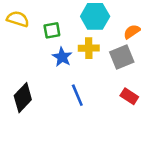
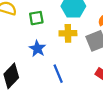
blue star: (62, 57) -> (37, 49), moved

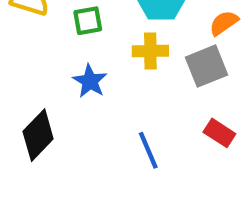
blue line: (58, 74) -> (148, 150), moved

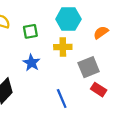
gray square: (207, 66) -> (89, 67), moved

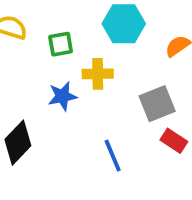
yellow cross: (63, 47) -> (98, 74), moved
blue star: (31, 63) -> (62, 96), turned 30

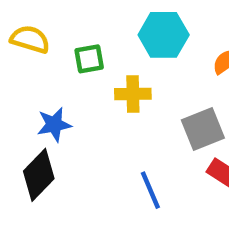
blue star: (62, 96) -> (54, 125), moved

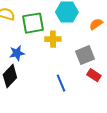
green square: (89, 59) -> (33, 23), size x1.6

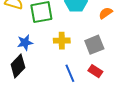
yellow cross: (53, 39) -> (62, 41), moved
red rectangle: (94, 75) -> (95, 71), moved

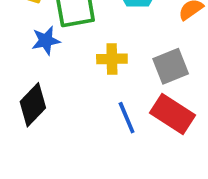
blue star: (25, 43) -> (46, 41), moved
red rectangle: (95, 71) -> (172, 114), size x1.6

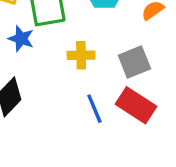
blue star: (46, 41) -> (21, 39), turned 30

